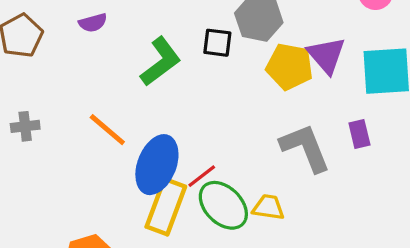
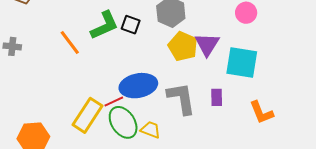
black square: (217, 43) -> (131, 25), moved
orange line: (107, 130) -> (70, 42), moved
blue ellipse: (157, 165) -> (138, 86), moved, turned 45

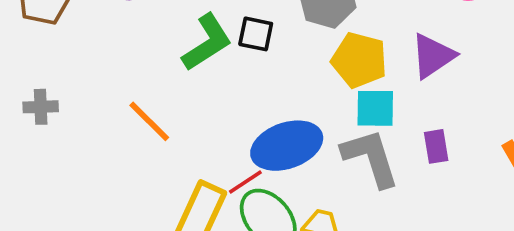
orange line: (70, 42) -> (149, 121), moved
purple triangle: (207, 44) -> (433, 56), moved, turned 32
cyan square: (242, 63) -> (375, 108), moved, size x0.7

